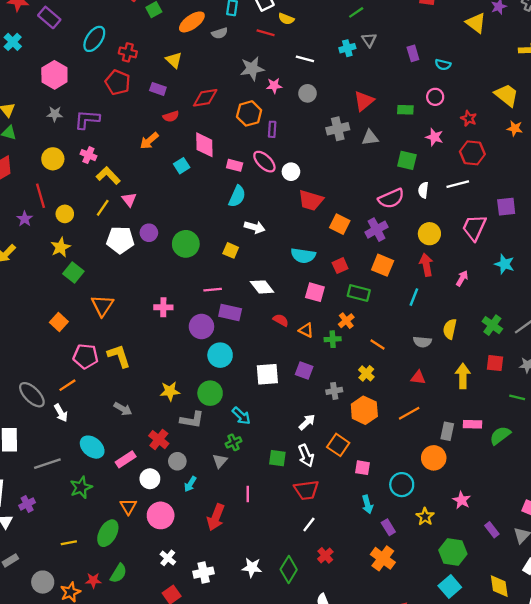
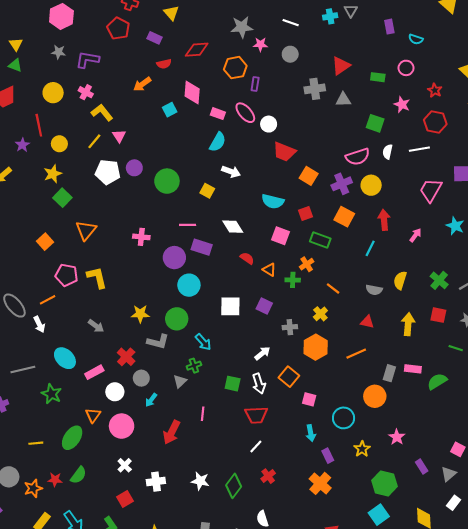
yellow circle: (429, 234) -> (371, 185), moved
green star: (81, 487) -> (51, 394), turned -30

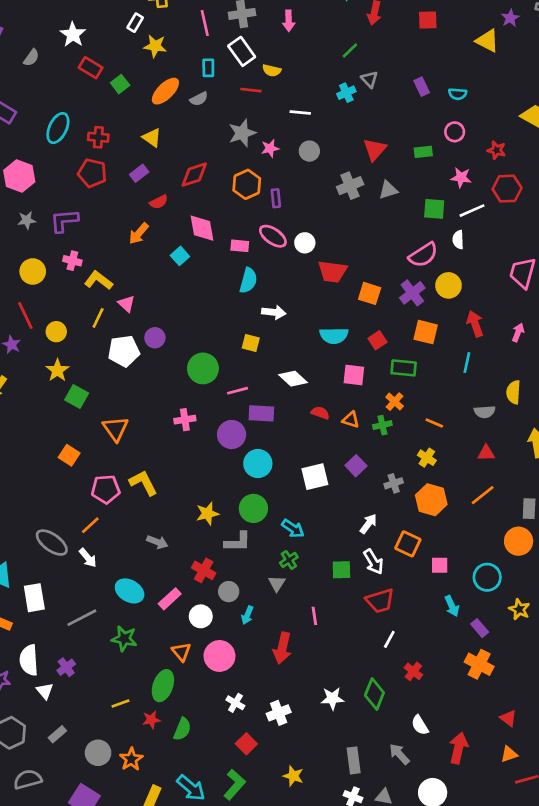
purple rectangle: (155, 38) -> (139, 173), turned -48
white line: (419, 149) -> (472, 211), moved
green circle: (167, 181) -> (203, 368), moved
purple square: (264, 306) -> (356, 466), turned 35
red star: (55, 480) -> (151, 720), moved

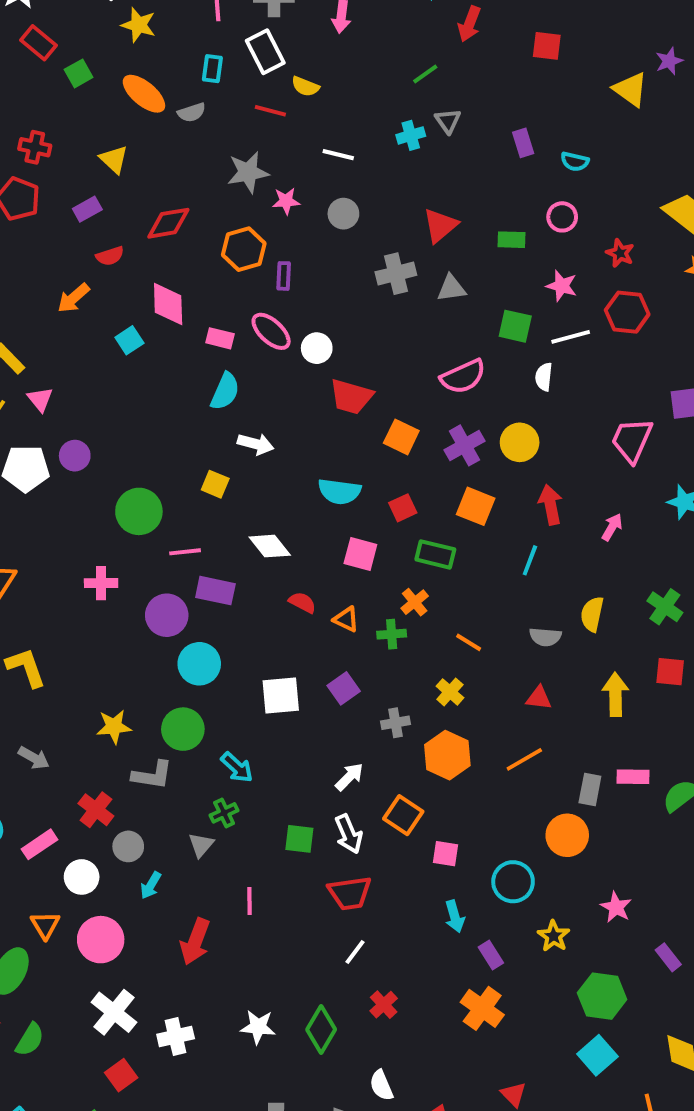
orange ellipse: (165, 91) -> (144, 94), turned 76
pink semicircle: (423, 255) -> (463, 377), moved
white cross: (235, 703) -> (114, 1012), size x1.6

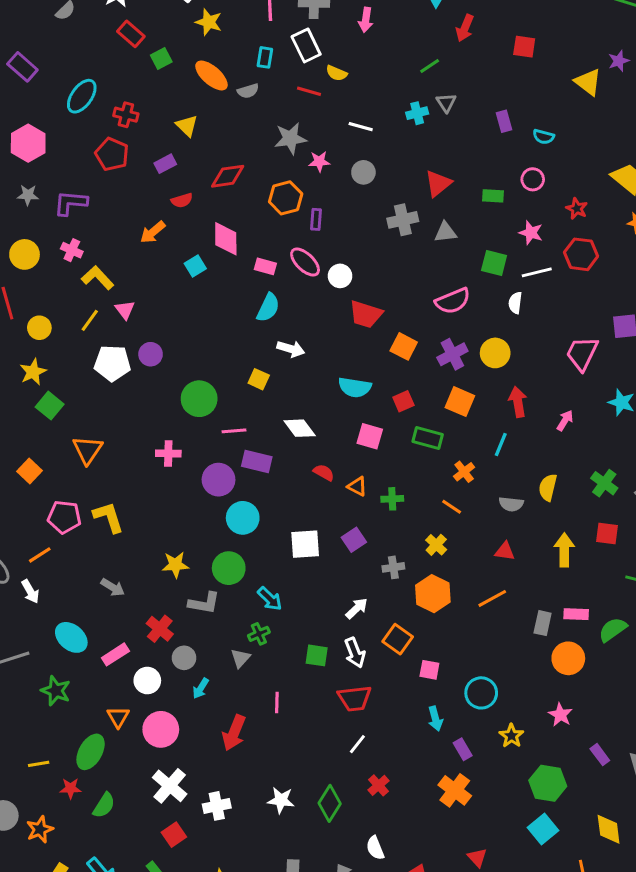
orange cross: (415, 602) -> (464, 472), moved
orange circle: (567, 835) -> (568, 658), moved

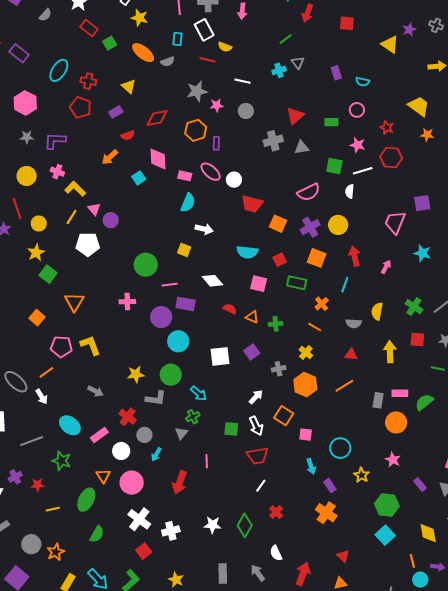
purple circle: (151, 354) -> (111, 220), moved
red star: (71, 788) -> (38, 485), moved

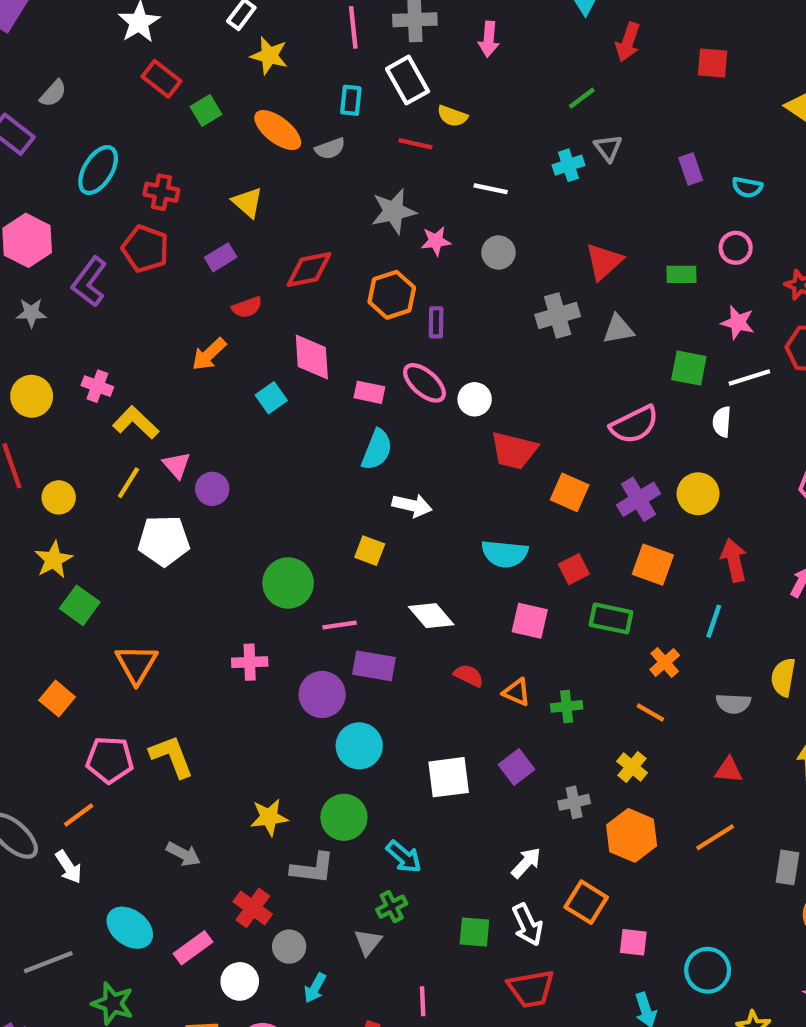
gray semicircle: (45, 15) -> (53, 93), moved
purple L-shape: (55, 141) -> (89, 282), moved, turned -55

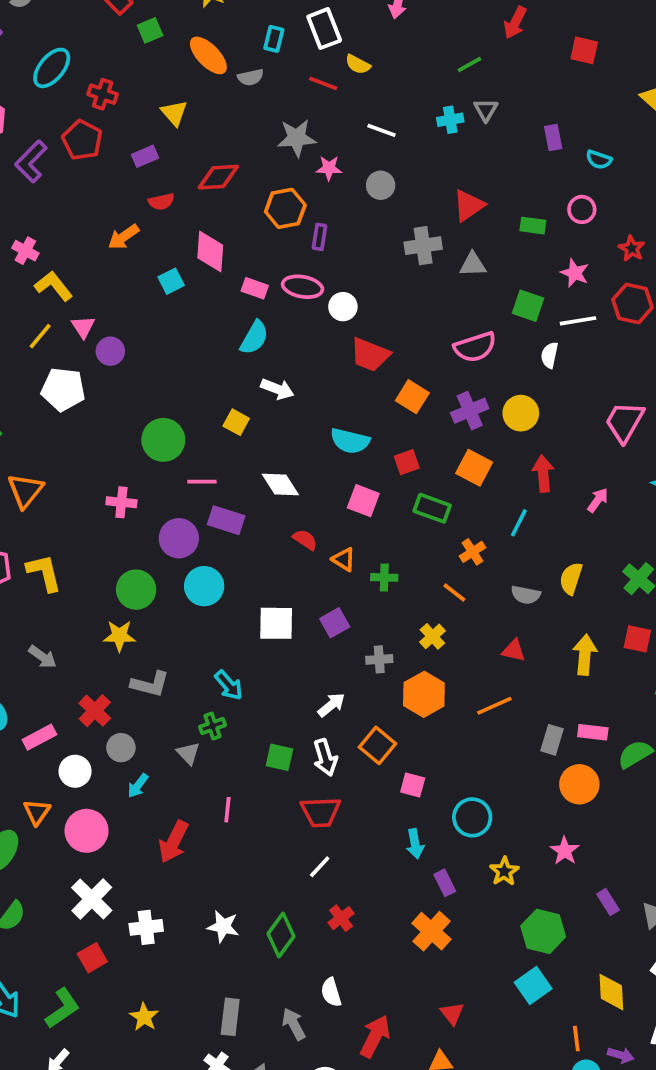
pink ellipse: (424, 383) -> (302, 287), turned -39
green circle: (344, 817) -> (136, 590), moved
gray triangle: (368, 942) -> (188, 753), turned -30

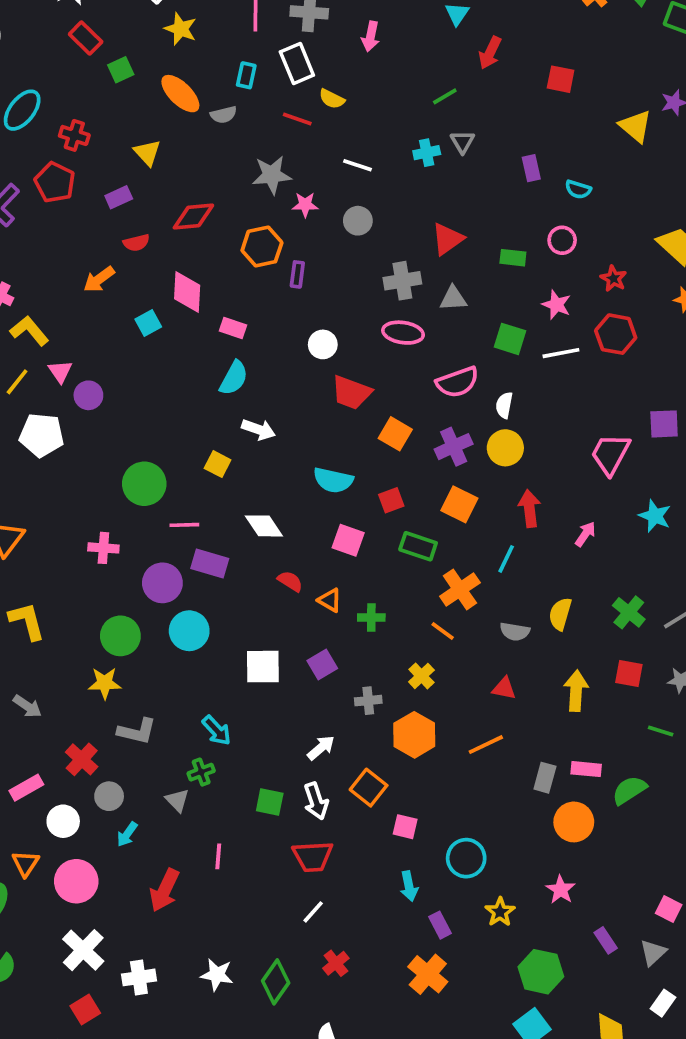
pink ellipse: (302, 287) -> (403, 333), moved
white semicircle: (549, 355) -> (504, 405), moved
orange cross: (473, 552) -> (460, 589), size x1.5

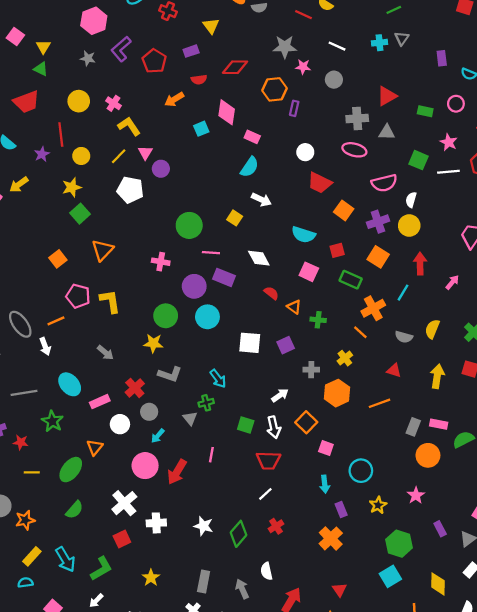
red pentagon: (55, 182) -> (154, 61), moved
pink circle: (76, 881) -> (145, 466), moved

